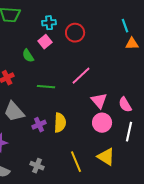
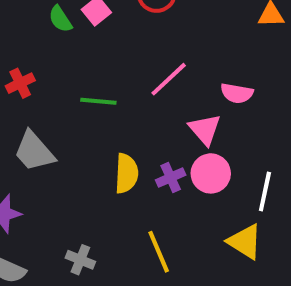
green semicircle: (28, 56) -> (60, 19), moved
pink semicircle: (125, 105) -> (237, 93), moved, turned -49
purple cross: (39, 125) -> (171, 177), moved
yellow triangle: (106, 157) -> (245, 242), moved

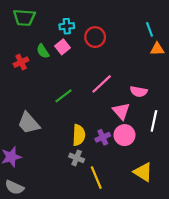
red cross: (20, 83) -> (21, 62), moved
green line: (98, 101) -> (64, 96), turned -42
white line: (265, 192) -> (154, 121), moved
gray cross: (80, 260) -> (77, 158), moved

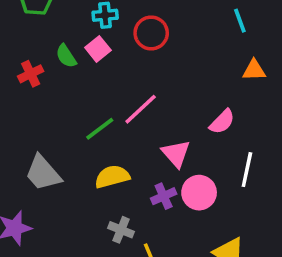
orange triangle: (157, 49) -> (254, 70), moved
pink line: (102, 84) -> (141, 109), moved
pink semicircle: (139, 92) -> (222, 122), turned -56
pink triangle: (121, 111) -> (176, 154), moved
yellow semicircle: (79, 135) -> (112, 177), moved, turned -108

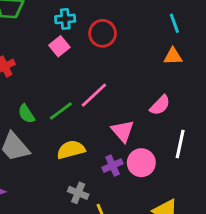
green semicircle: (66, 56) -> (26, 114), moved
orange triangle: (254, 70) -> (173, 56), moved

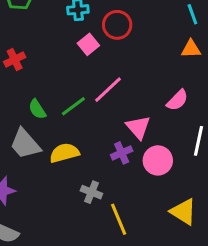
pink square: (59, 46) -> (88, 44), moved
yellow semicircle: (71, 150) -> (64, 153), moved
purple cross: (113, 166) -> (122, 153), moved

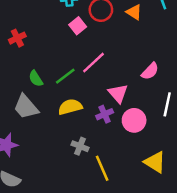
orange triangle: (191, 49) -> (134, 12), moved, turned 35
yellow semicircle: (64, 153) -> (70, 107), moved

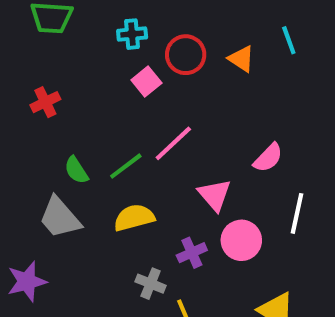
purple cross: (105, 114) -> (192, 253), moved

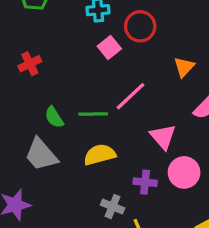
orange triangle: (241, 59) -> (184, 67), moved, turned 40
green line: (126, 166) -> (93, 114), turned 36
purple cross: (192, 253) -> (145, 182), turned 30

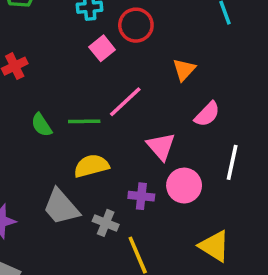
gray trapezoid: (41, 155) -> (61, 207), moved

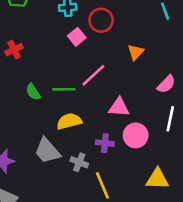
pink semicircle: (207, 114) -> (166, 84), moved
pink triangle: (161, 146) -> (119, 107), turned -45
yellow triangle: (214, 246) -> (157, 179), turned -30

